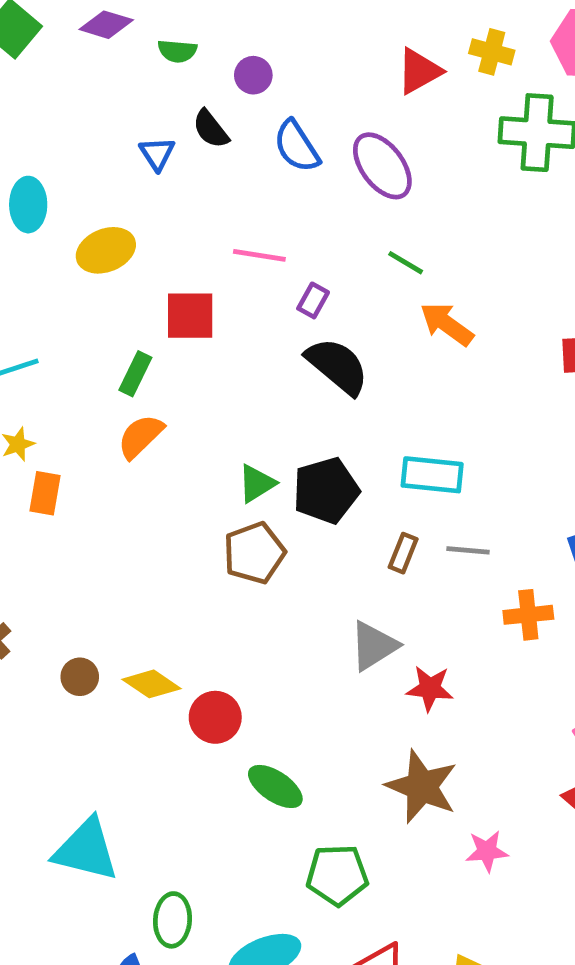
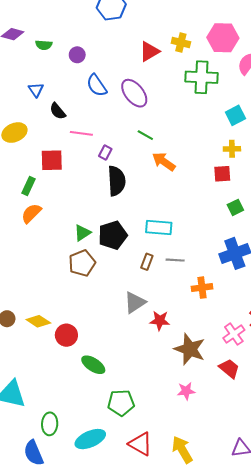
black semicircle: (211, 129) -> (58, 111), moved
black semicircle: (337, 366) -> (116, 181), turned 48
brown star: (422, 787) -> (190, 349), moved

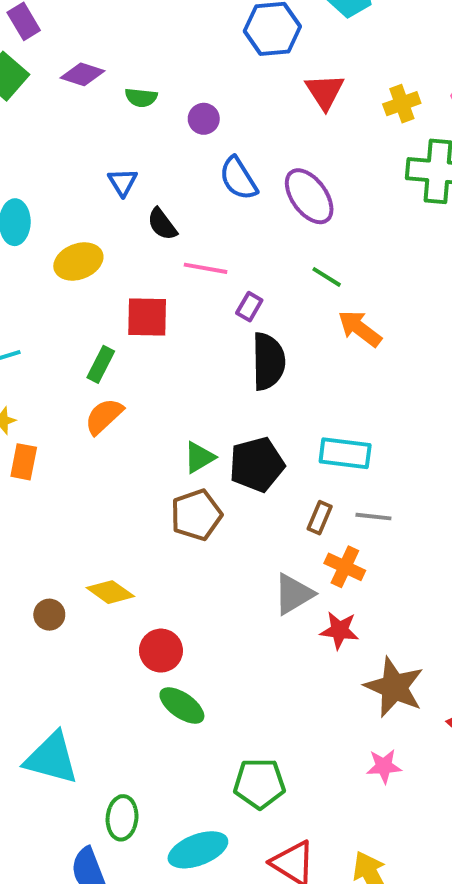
yellow cross: (181, 42) -> (402, 104), turned -36
red triangle: (149, 52) -> (325, 91), moved, turned -35
orange cross: (202, 288) -> (345, 567), moved, turned 30
yellow diamond: (38, 321) -> (110, 592), moved
green ellipse: (93, 365) -> (182, 705), moved

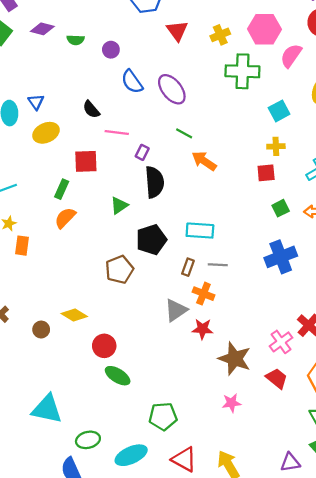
blue triangle: (123, 182) -> (36, 102), moved
green triangle: (199, 457) -> (119, 205), moved
green ellipse: (122, 818) -> (88, 440), turned 75

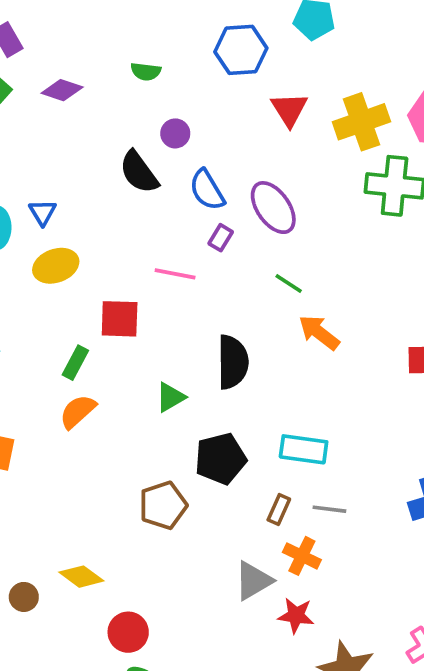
yellow cross: (220, 35) -> (361, 122), size x1.6
green semicircle: (76, 40) -> (146, 72), moved
black semicircle: (91, 109) -> (139, 172), moved, size x1.4
purple rectangle: (142, 152) -> (221, 238), moved

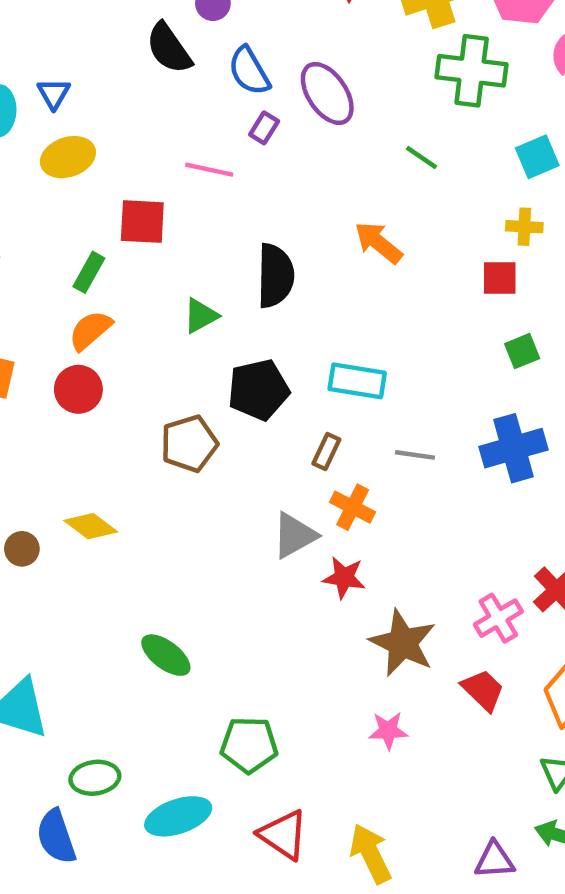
green line: (289, 284) -> (422, 158), moved
gray line: (329, 509) -> (415, 455), moved
red circle: (128, 632) -> (78, 389), moved

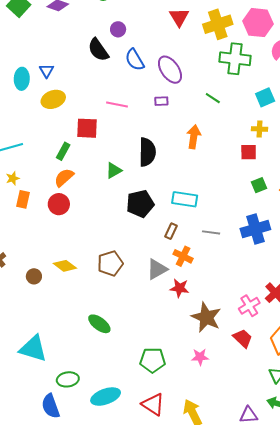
purple rectangle: (264, 128) -> (161, 101), moved, turned 56
orange arrow: (378, 243) -> (194, 137), turned 60
brown pentagon: (189, 444) -> (110, 263), moved
green pentagon: (249, 745) -> (153, 360), moved

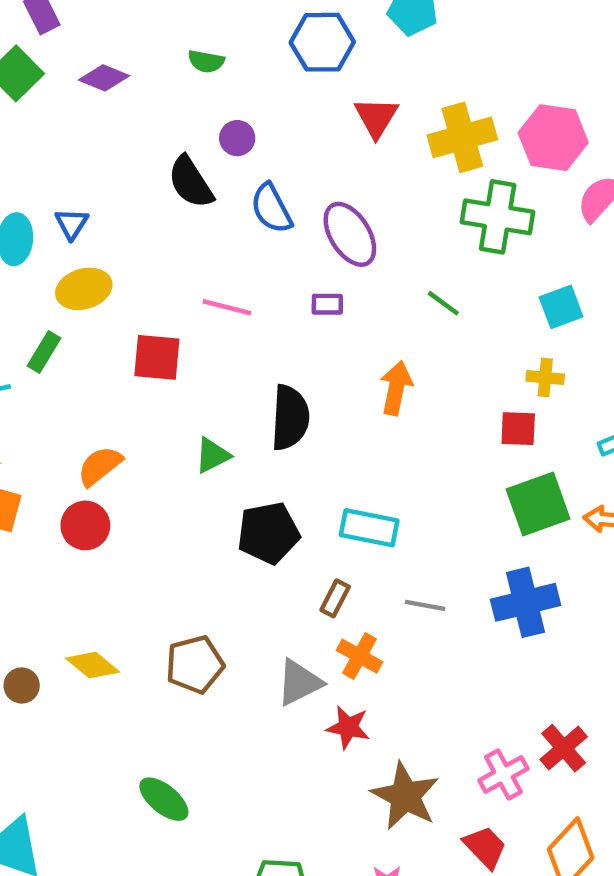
green rectangle: (63, 151) -> (44, 352), moved
green square: (259, 185) -> (538, 504), size x1.8

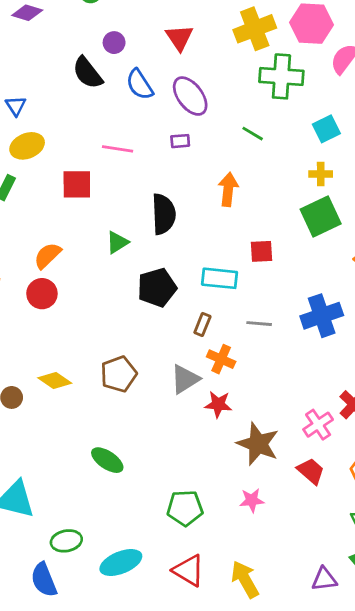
red triangle: (376, 117) -> (179, 38), moved
red square: (518, 429) -> (261, 251), moved
green square: (538, 504) -> (321, 217), moved

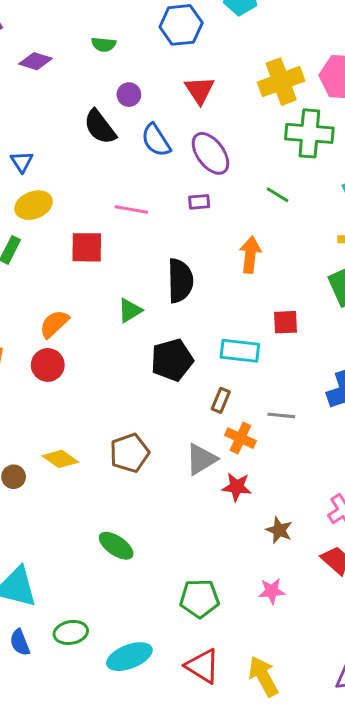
gray line: (259, 324) -> (281, 415), moved
brown star: (258, 444) -> (279, 530), size x0.6
blue semicircle: (44, 580) -> (20, 642), moved, size x0.7

